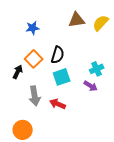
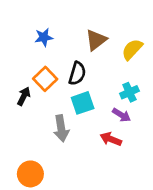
brown triangle: (77, 20) -> (96, 40), moved, turned -30
yellow semicircle: (101, 23) -> (132, 49), moved
gray arrow: (35, 96) -> (61, 128), moved
red arrow: (58, 104) -> (111, 139), moved

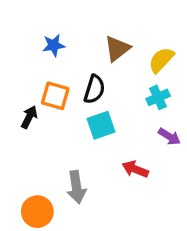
orange square: (45, 79) -> (55, 96), turned -30
cyan cross: (129, 92) -> (158, 97), moved
purple arrow: (121, 115) -> (169, 137), moved
gray arrow: (61, 128) -> (76, 187), moved

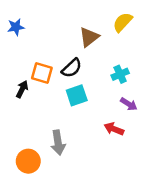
blue star: (54, 45) -> (16, 27), moved
yellow semicircle: (161, 60) -> (123, 22), moved
black semicircle: (94, 89) -> (72, 68), turned 30
red arrow: (135, 169) -> (114, 129), moved

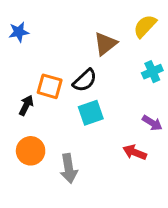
cyan cross: (120, 74) -> (152, 72), moved
orange circle: (28, 161) -> (31, 151), moved

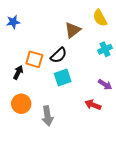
yellow semicircle: (145, 26) -> (100, 18), turned -72

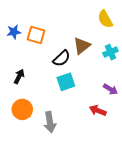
blue star: (13, 22) -> (14, 32), moved
brown triangle: (73, 30) -> (82, 46), moved
orange square: (34, 59) -> (36, 35), moved

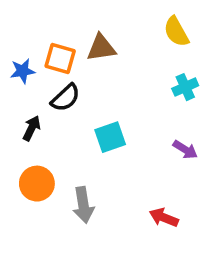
blue star: (14, 32) -> (23, 71), moved
brown triangle: (82, 46) -> (101, 48), moved, turned 30
black semicircle: (62, 58) -> (65, 98), moved
red arrow: (98, 110) -> (164, 218), moved

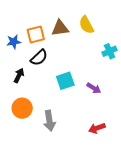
yellow semicircle: (176, 32) -> (86, 25), moved
orange square: (60, 58) -> (36, 34), turned -30
purple arrow: (185, 150) -> (94, 88), moved
red arrow: (164, 218) -> (97, 128), turned -42

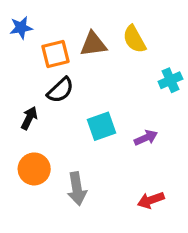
blue star: (14, 42) -> (21, 28), moved
purple arrow: (94, 88) -> (146, 138), turned -56

